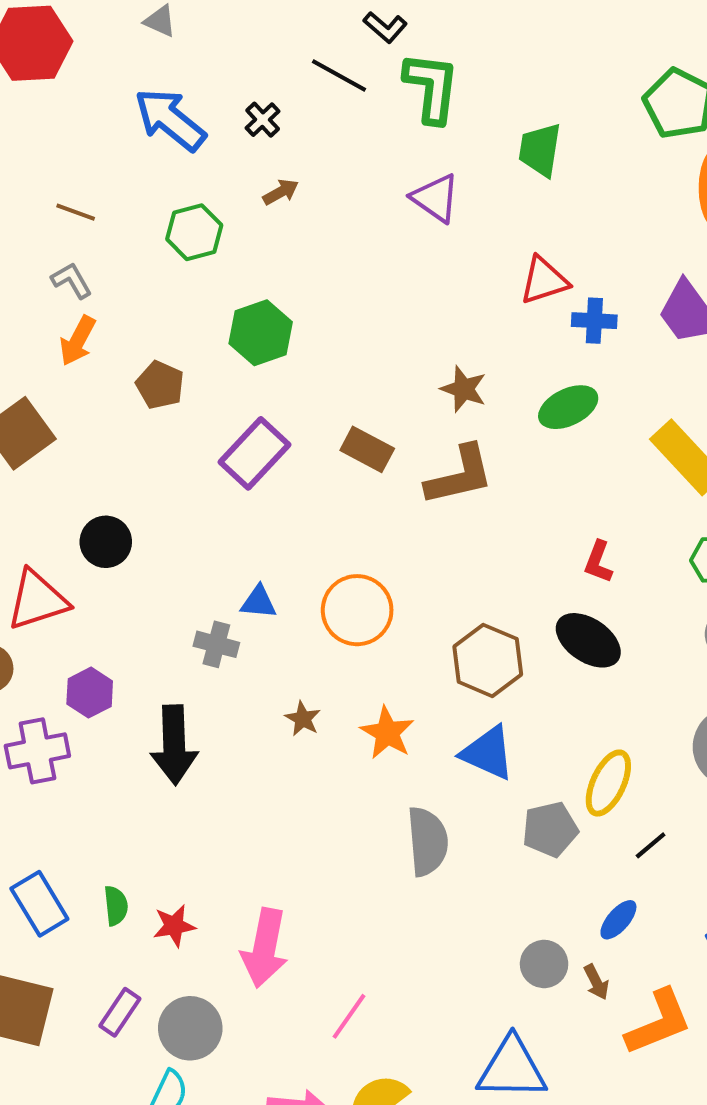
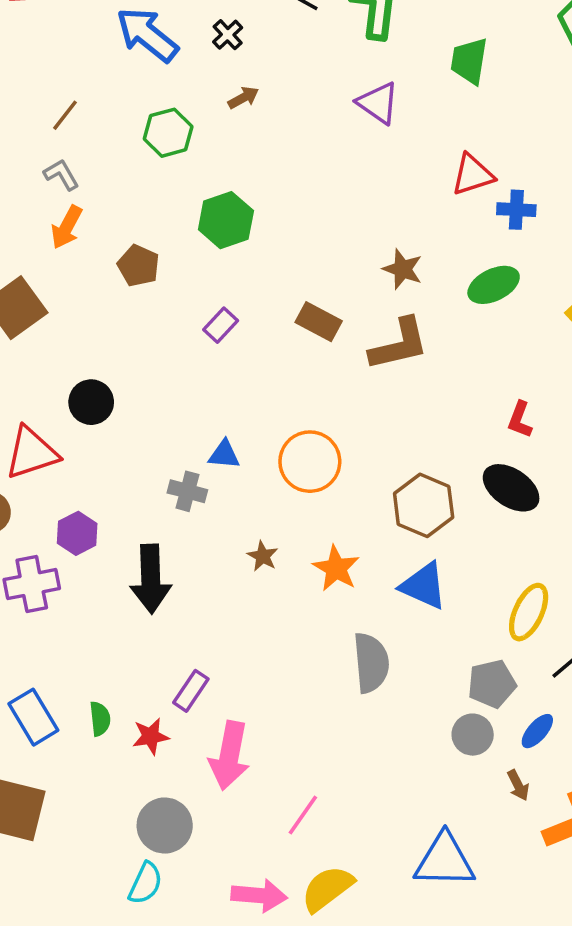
brown line: (76, 212) -> (65, 115), turned -72
purple rectangle: (255, 453) -> (221, 325), size x0.6
gray pentagon: (550, 829) -> (492, 684), moved
gray circle: (544, 964) -> (473, 735), moved
purple rectangle: (120, 1012) -> (191, 691), moved

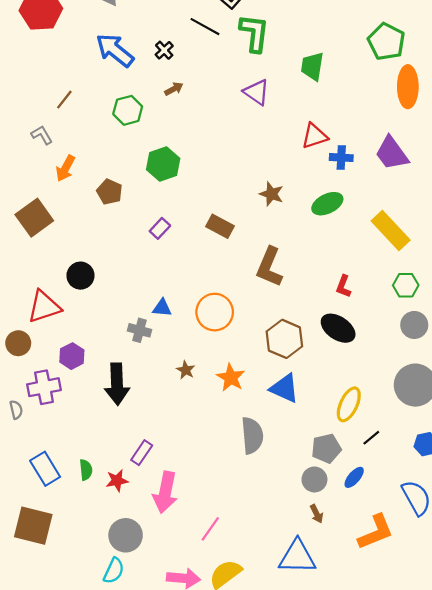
gray L-shape: (61, 175) -> (42, 135), moved
brown L-shape: (399, 344) -> (269, 267), moved, turned 126
brown arrow: (518, 785) -> (317, 514), moved

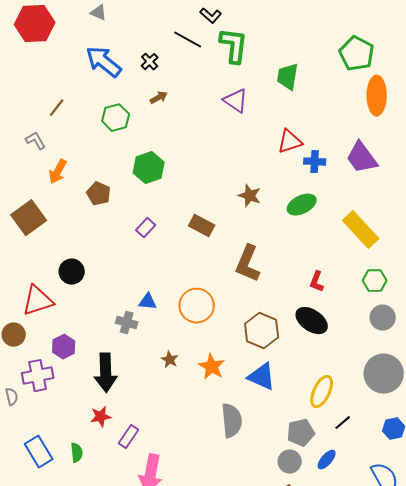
red star: (117, 481) -> (101, 417), moved

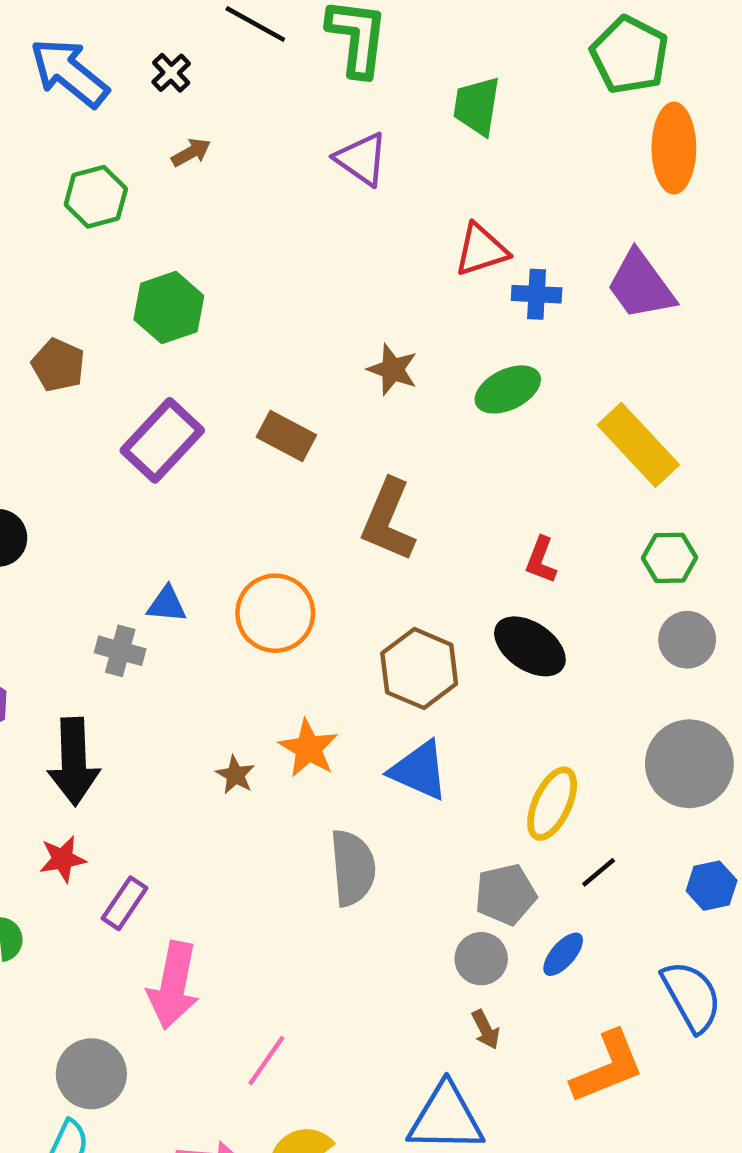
purple rectangle: (146, 228) -> (162, 440), size x1.8
brown star: (170, 360) -> (235, 775), moved

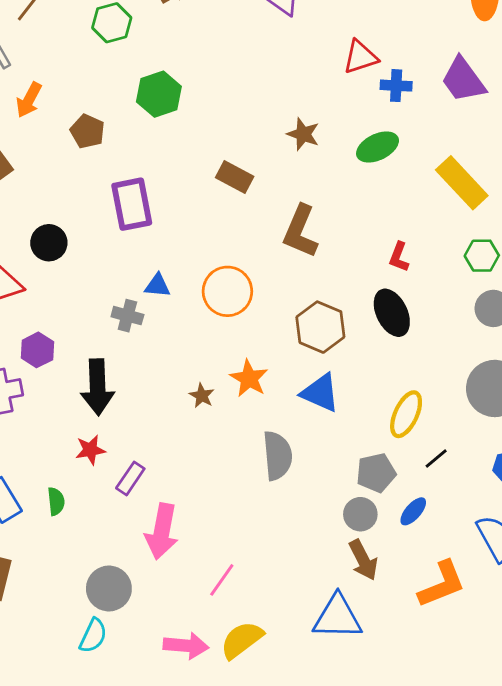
purple rectangle: (162, 440) -> (132, 204), moved, turned -54
black ellipse: (530, 646) -> (392, 313), turned 30
brown arrow: (486, 1030) -> (363, 560), size x1.6

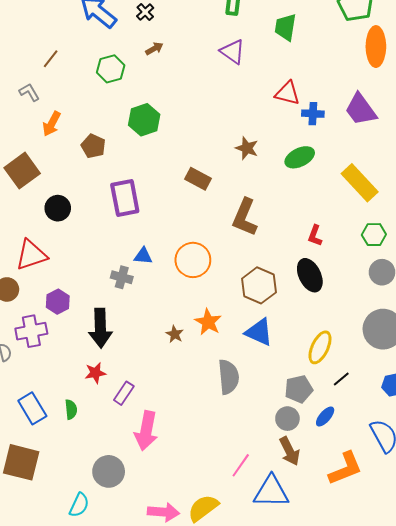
red triangle: (360, 57) -> (287, 93), turned 32
black circle: (49, 243) -> (58, 208), moved
pink line: (222, 580) -> (241, 465), moved
cyan semicircle: (93, 636) -> (79, 505), moved

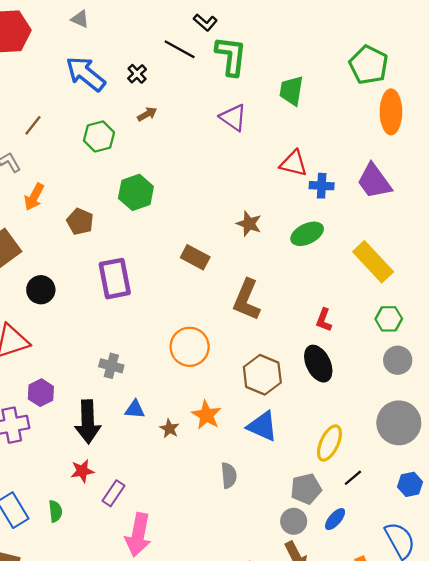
blue triangle: (143, 256) -> (135, 409), moved
gray semicircle: (229, 377) -> (229, 475), size x0.7

